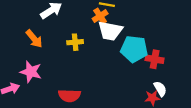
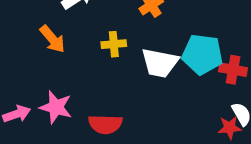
white trapezoid: (110, 31) -> (160, 63), moved
pink star: (31, 72) -> (56, 107), moved

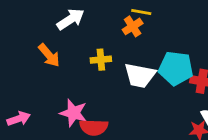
pink star: (56, 107) -> (74, 113), moved

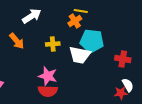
cyan pentagon: (176, 68) -> (92, 41), moved
pink star: (74, 113) -> (48, 76), moved

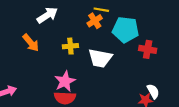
cyan pentagon: (92, 41) -> (126, 30), moved
red cross: (123, 59) -> (148, 49), moved
pink star: (48, 76) -> (65, 81), turned 30

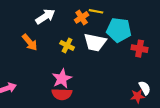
orange cross: (95, 21) -> (82, 17), moved
yellow cross: (70, 46) -> (67, 45), turned 32
white trapezoid: (100, 58) -> (95, 42), moved

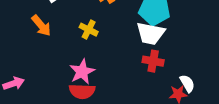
white trapezoid: (95, 42) -> (150, 33), moved
red cross: (140, 49) -> (153, 61), moved

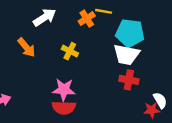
pink star: (82, 72) -> (64, 90), turned 30

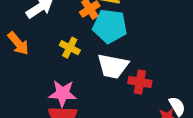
cyan pentagon: (130, 33) -> (110, 26), moved
white trapezoid: (126, 55) -> (113, 66), moved

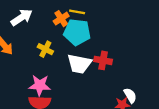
red cross: (140, 82) -> (103, 60), moved

